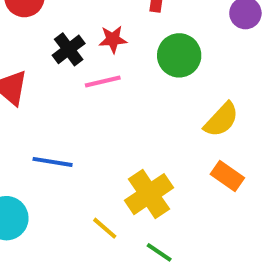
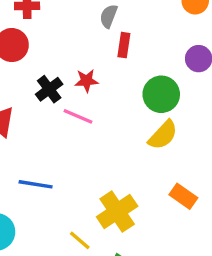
green circle: (179, 55) -> (161, 94), moved
pink line: (103, 82) -> (78, 116), turned 36
yellow semicircle: (221, 120) -> (163, 135), moved

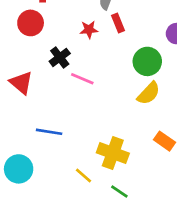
red rectangle: (124, 45) -> (118, 23), turned -30
red star: (86, 81) -> (89, 30), moved
yellow cross: (117, 211) -> (113, 153), turned -36

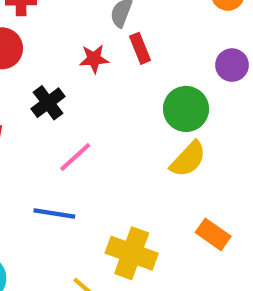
pink line: (82, 79) -> (75, 157), moved, turned -65
blue line: (49, 132) -> (54, 213), moved

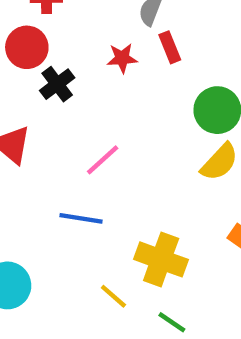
black cross: (48, 103) -> (57, 84), moved

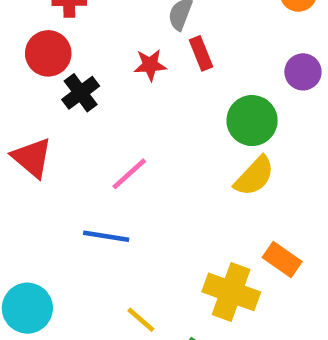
yellow cross: (161, 259) -> (231, 292), moved

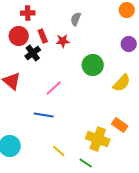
red rectangle: (201, 53) -> (43, 36), moved
green circle: (252, 121) -> (93, 65), moved
yellow semicircle: (254, 176) -> (122, 83), moved

